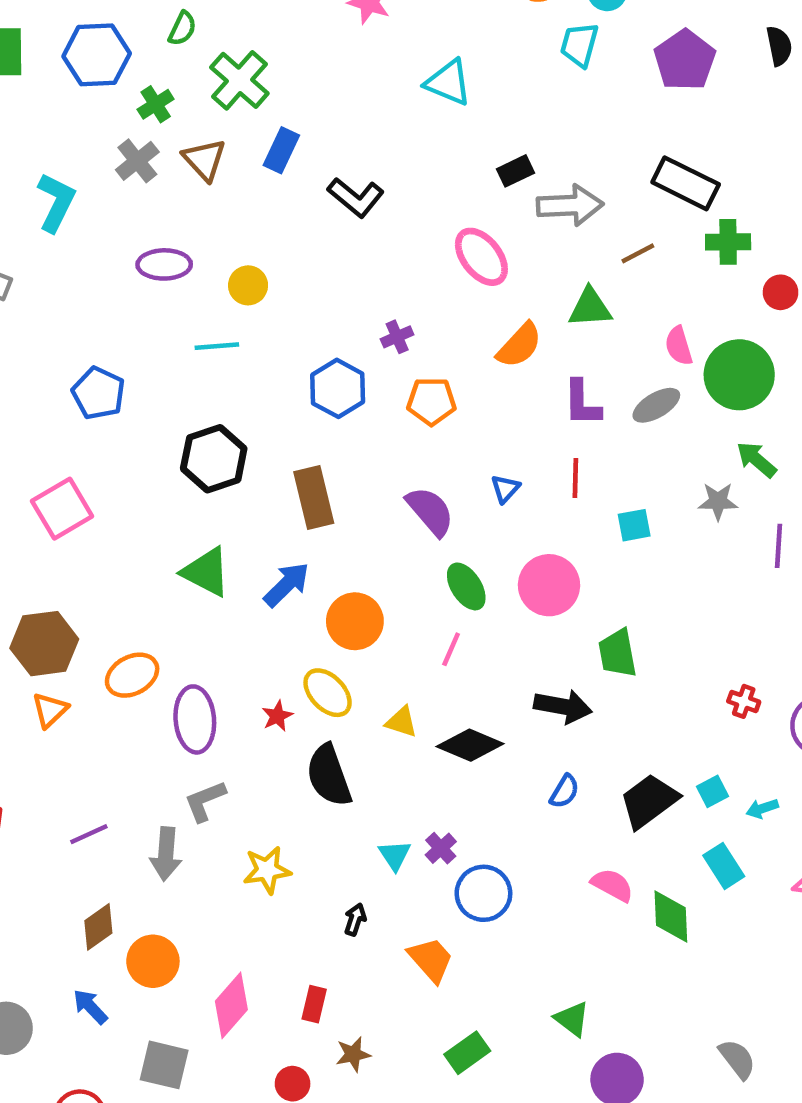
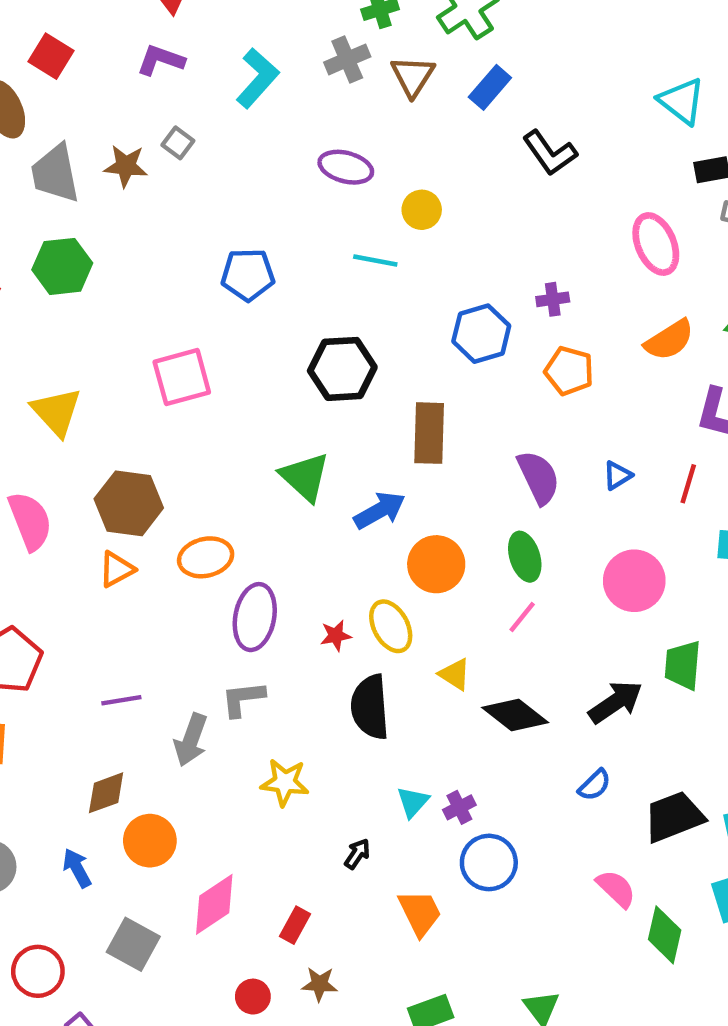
cyan triangle: (448, 82) -> (682, 101), moved
blue pentagon: (98, 393) -> (248, 275), turned 30
green ellipse: (466, 586) -> (525, 557), moved
black arrow: (563, 706) -> (615, 702), turned -60

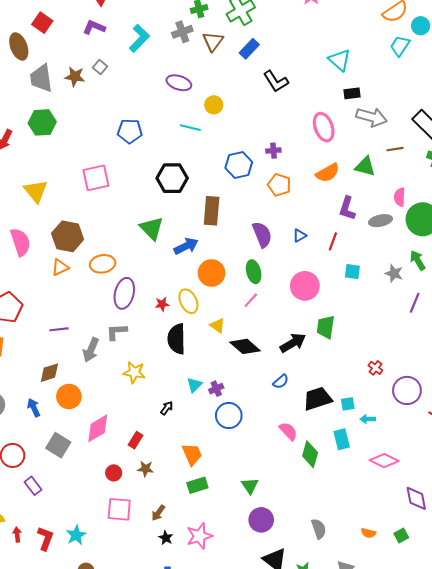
orange trapezoid: (420, 913) -> (192, 454), moved

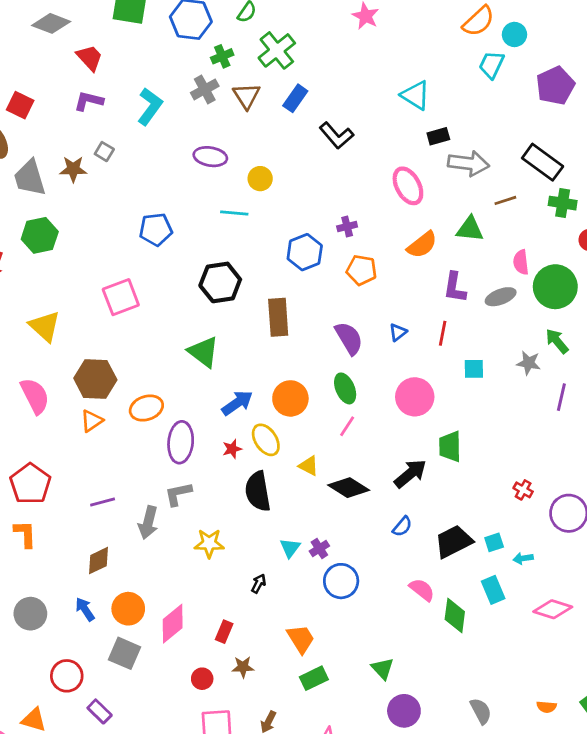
blue arrow: (186, 246) -> (237, 403), moved
orange circle: (69, 396) -> (128, 609), moved

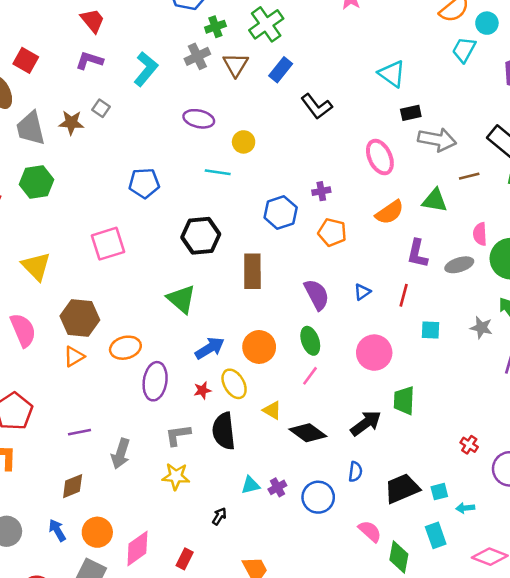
gray L-shape: (178, 494) -> (178, 435), moved
blue semicircle: (402, 526) -> (355, 472), turned -36
cyan triangle: (290, 548) -> (250, 485), turned 36
blue circle: (341, 581) -> (318, 497), moved

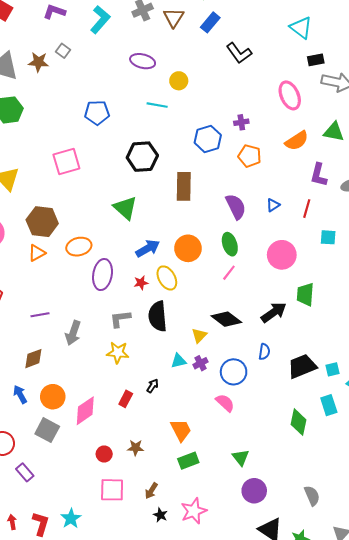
yellow triangle: (272, 410) -> (199, 335), moved, turned 42
pink semicircle: (370, 531) -> (225, 403), moved
red rectangle: (185, 559) -> (126, 399), moved

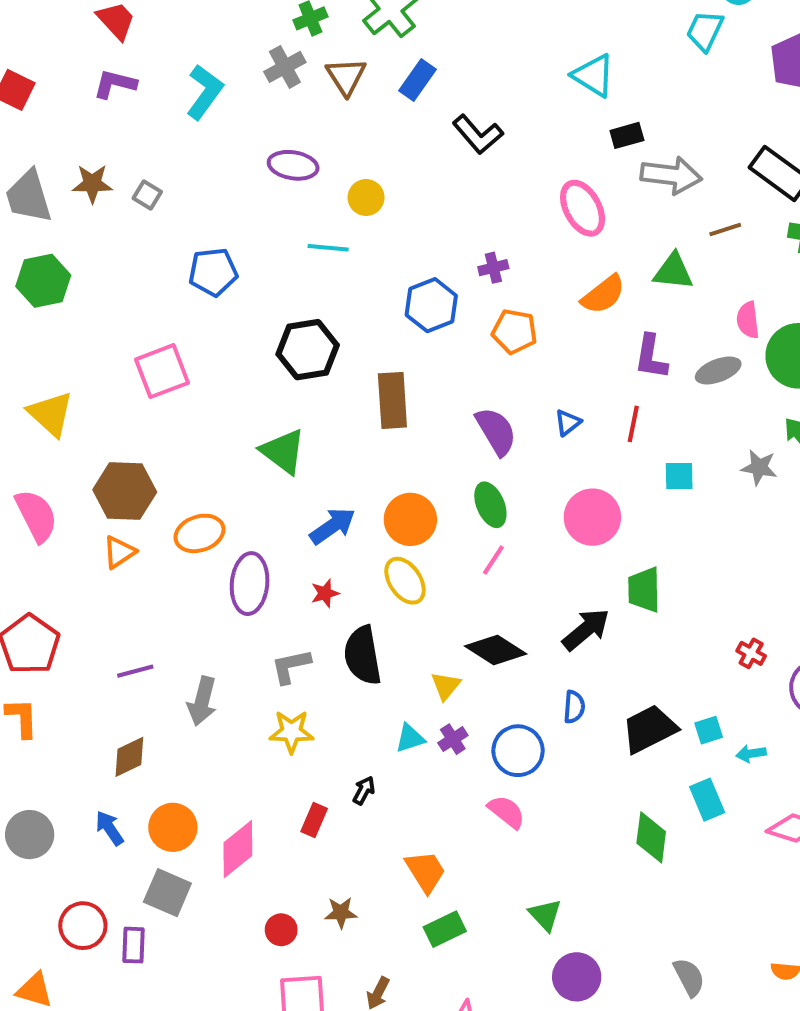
gray square: (63, 51) -> (147, 195), moved
yellow ellipse: (167, 278) -> (405, 581), moved
purple rectangle: (25, 472) -> (134, 945), moved, turned 48

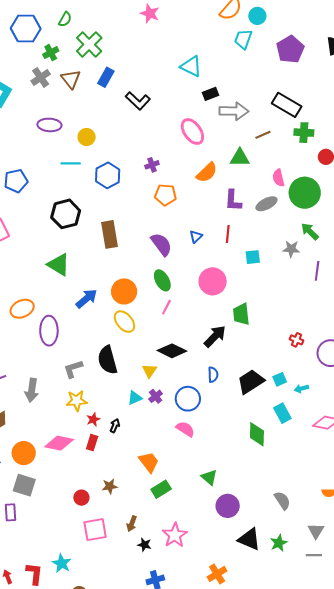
blue hexagon: (431, 305) -> (108, 175), moved
red star: (325, 593) -> (93, 419), moved
pink diamond: (238, 849) -> (59, 443), moved, turned 56

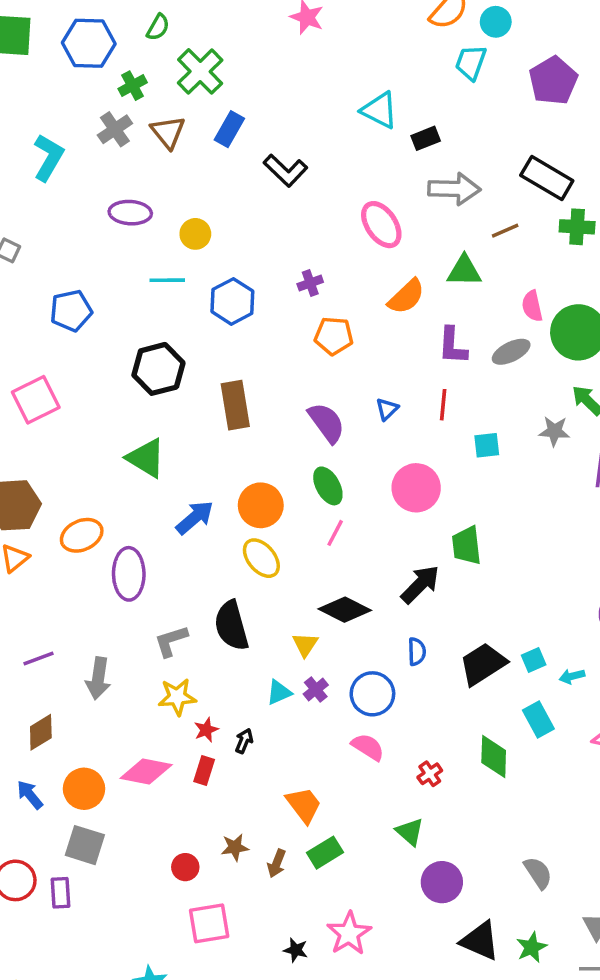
black rectangle: (210, 94) -> (426, 138), moved
red cross: (296, 340) -> (430, 774), moved, turned 32
brown arrow: (132, 524) -> (277, 863), moved

